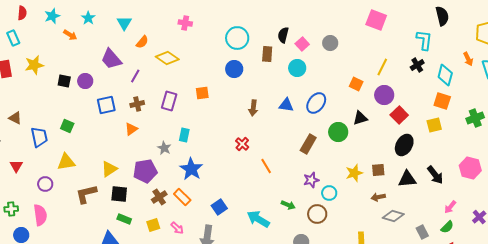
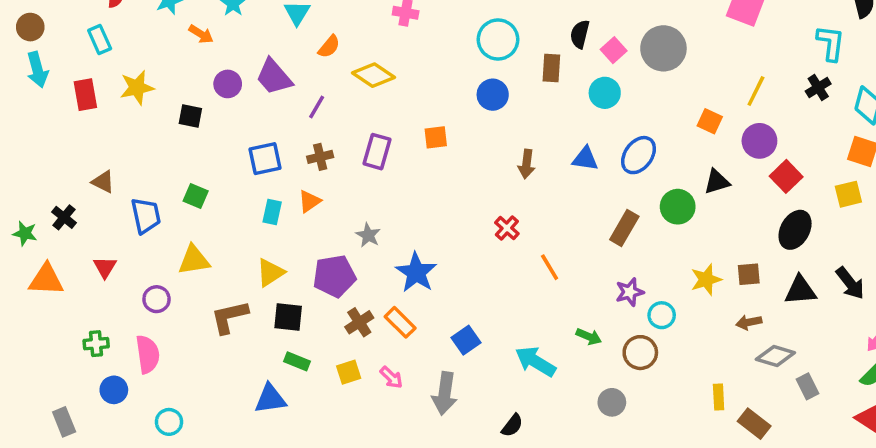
gray circle: (330, 43) -> (663, 48), size x1.6
purple circle: (85, 81) -> (228, 84), moved
cyan rectangle: (184, 135) -> (272, 212), moved
gray rectangle: (422, 232) -> (807, 386), moved

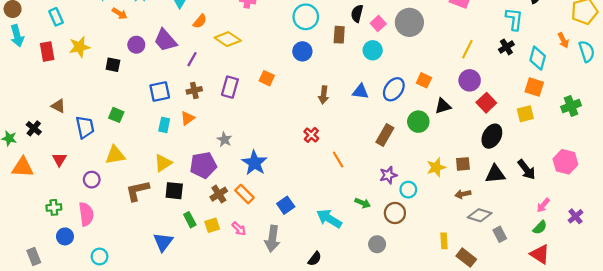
orange square: (710, 121) -> (424, 80), moved
orange square: (436, 137) -> (267, 78), turned 32
green rectangle: (297, 361) -> (190, 220), moved, turned 40
blue triangle: (270, 399) -> (163, 242), turned -45

